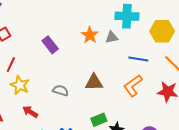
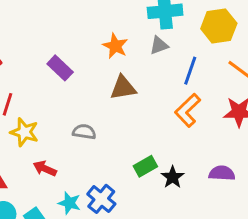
gray triangle: (112, 37) -> (159, 45), moved
blue line: (138, 59) -> (190, 71), turned -72
brown triangle: (94, 82) -> (123, 88), moved

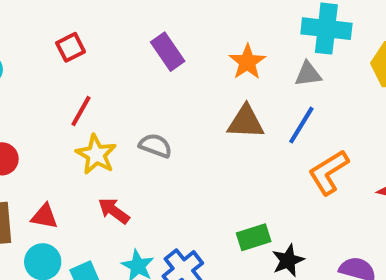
purple rectangle: (60, 68) -> (168, 52), moved
blue line: (190, 71) -> (301, 125), moved
gray semicircle: (84, 132) -> (155, 146), moved

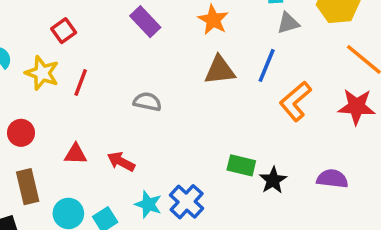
gray triangle: (308, 74) -> (288, 23), moved
yellow star: (96, 154) -> (42, 73), moved
red triangle: (44, 216) -> (76, 154), moved
green rectangle: (254, 237) -> (241, 165), turned 40

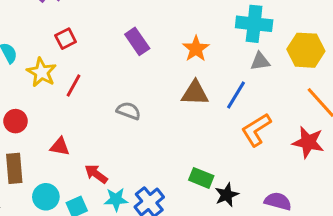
red arrow: (121, 162) -> (96, 174), moved
cyan star: (148, 204) -> (116, 199), turned -30

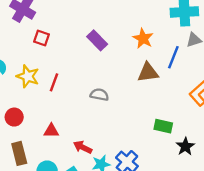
red square: (66, 39) -> (42, 38), moved, turned -35
blue line: (236, 95) -> (173, 57), moved
green rectangle: (201, 178) -> (163, 126), moved

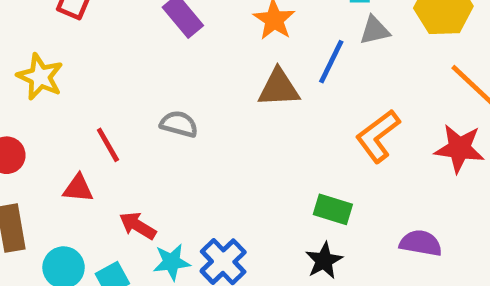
red line: (54, 82) -> (108, 145), moved, turned -54
green rectangle: (163, 126) -> (333, 209), moved
black star: (185, 146) -> (324, 261), moved

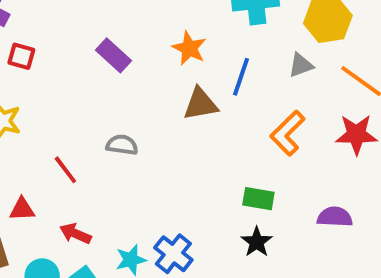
gray triangle: (375, 30) -> (301, 65), moved
red triangle: (78, 188) -> (22, 209), moved
red arrow: (138, 226) -> (75, 234), moved

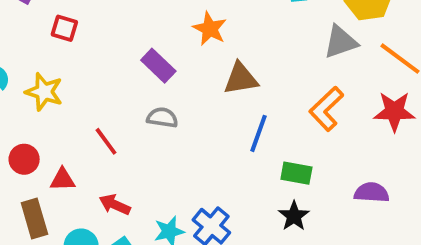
orange star: (189, 48) -> (210, 29), moved
purple rectangle: (113, 55) -> (158, 66), moved
gray triangle: (301, 65) -> (341, 42), size x1.4
blue line: (241, 77) -> (258, 133), moved

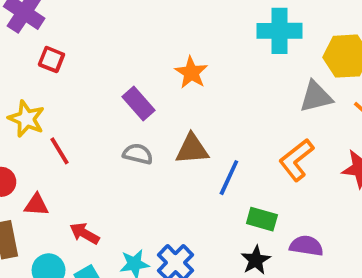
brown triangle: (241, 79) -> (192, 149), moved
red line: (106, 141) -> (60, 151), moved
purple semicircle: (372, 193) -> (306, 246), moved

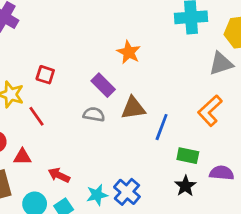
red square: (51, 59) -> (45, 75), moved
purple rectangle: (139, 104) -> (103, 85), moved

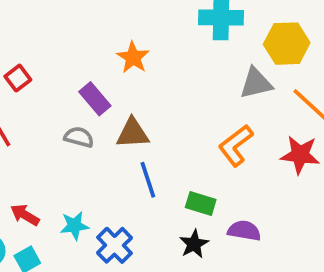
red square: (45, 75) -> (18, 78), turned 30
blue line: (162, 127) -> (148, 180), moved, turned -44
cyan star: (97, 195) -> (74, 226), moved

